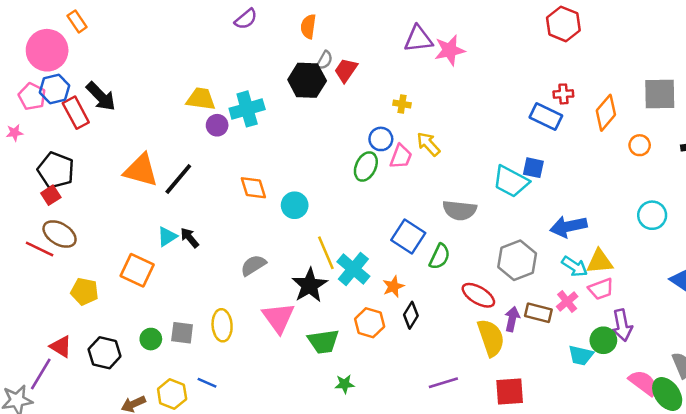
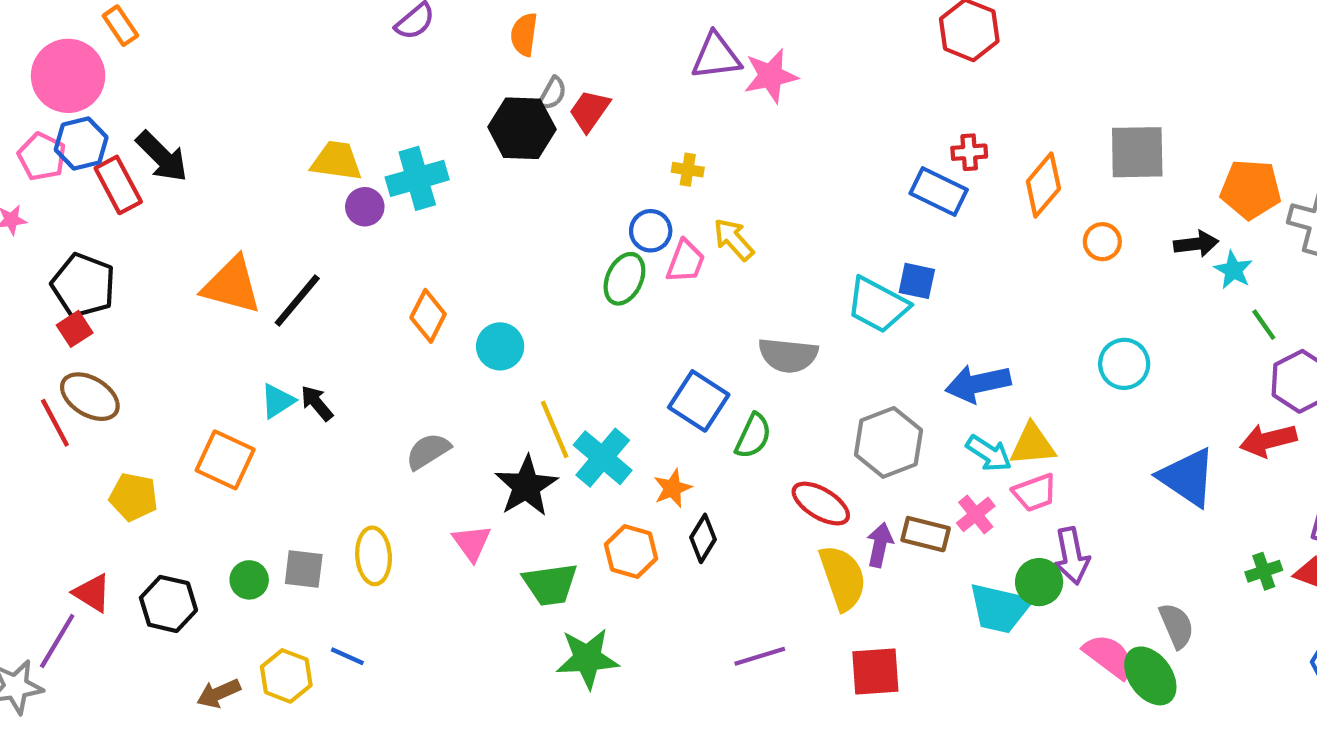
orange diamond: (253, 188) -> (428, 316), turned 44
red line: (40, 249) -> (55, 423), turned 36
pink triangle: (278, 318) -> (472, 543), size x0.7
cyan trapezoid: (581, 355) -> (1000, 608), size x1.4
green star: (345, 384) -> (587, 658), size x1.8

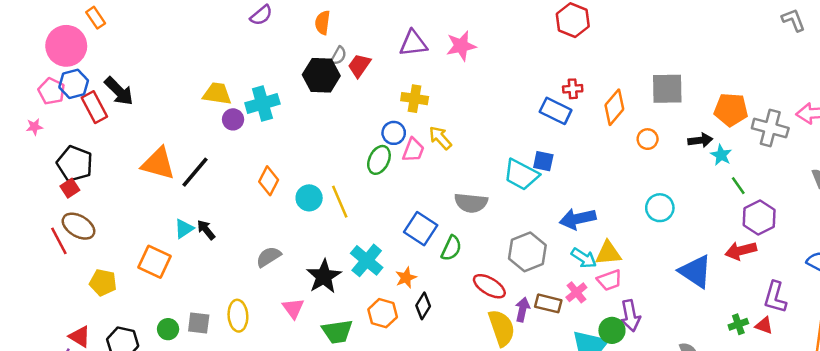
purple triangle: (716, 56) -> (413, 43), moved
yellow cross: (688, 170) -> (415, 99), size x1.5
yellow line: (555, 429) -> (340, 202), moved

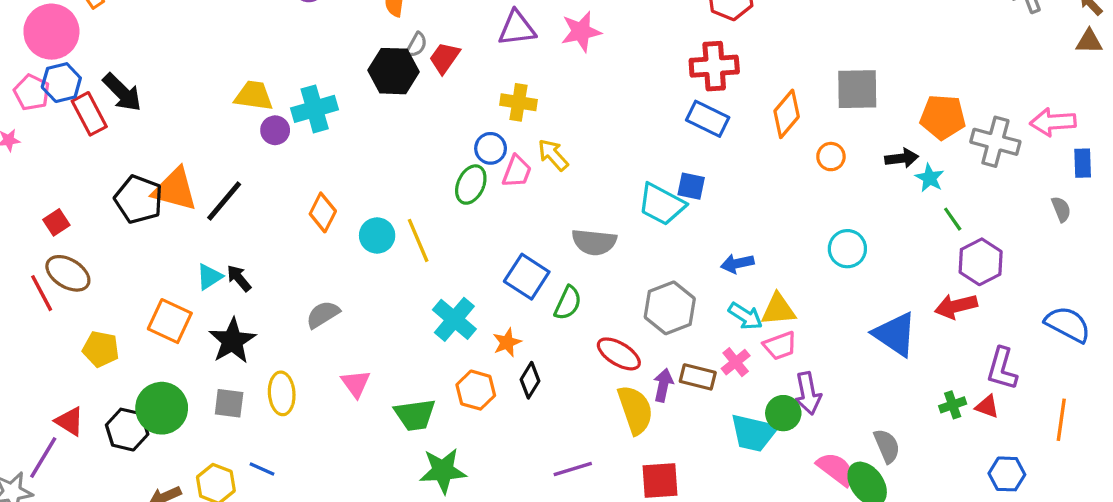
red cross: (573, 89) -> (714, 66), moved, size x1.8
black pentagon: (75, 164) -> (139, 199), moved
blue arrow: (578, 219) -> (737, 263), size x0.7
black star: (324, 276) -> (232, 341), moved
green circle: (168, 329) -> (162, 408), moved, size x1.8

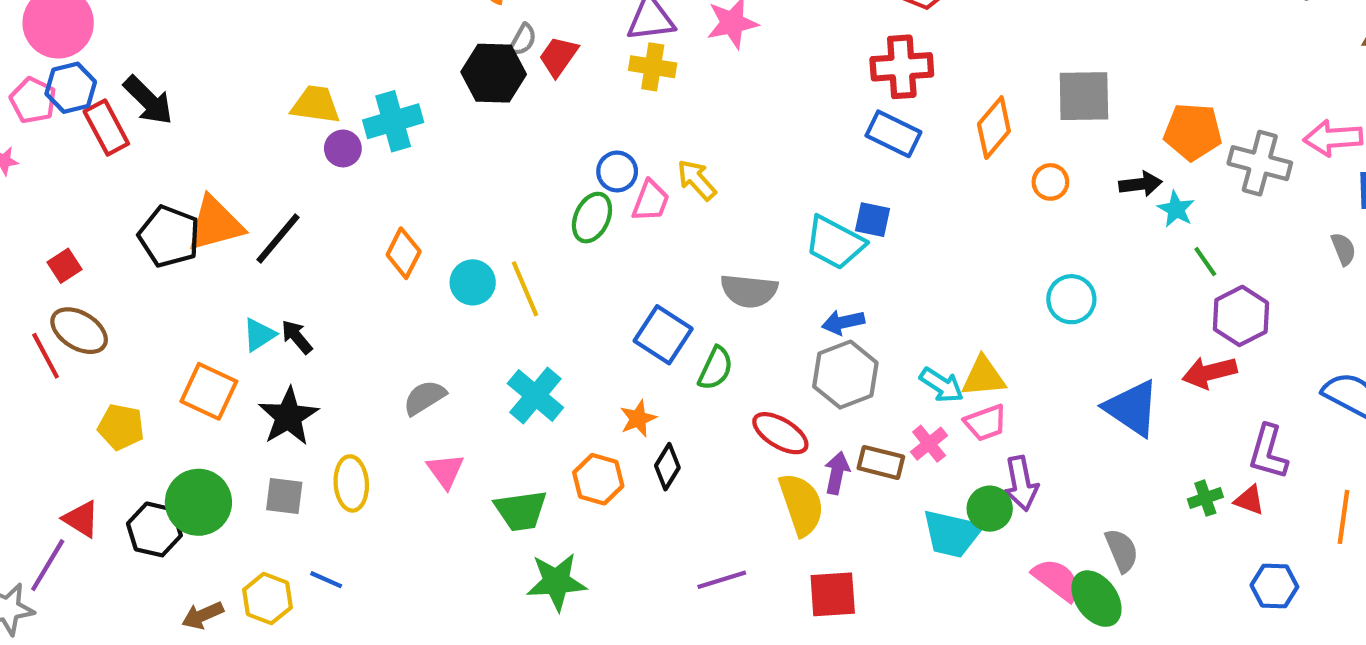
yellow cross: (518, 102) -> (653, 67), moved
orange triangle: (175, 189) -> (215, 224), turned -30
blue arrow: (737, 263) -> (843, 322), moved
gray semicircle: (323, 314) -> (425, 398), moved
cyan cross: (454, 319) -> (535, 395), moved

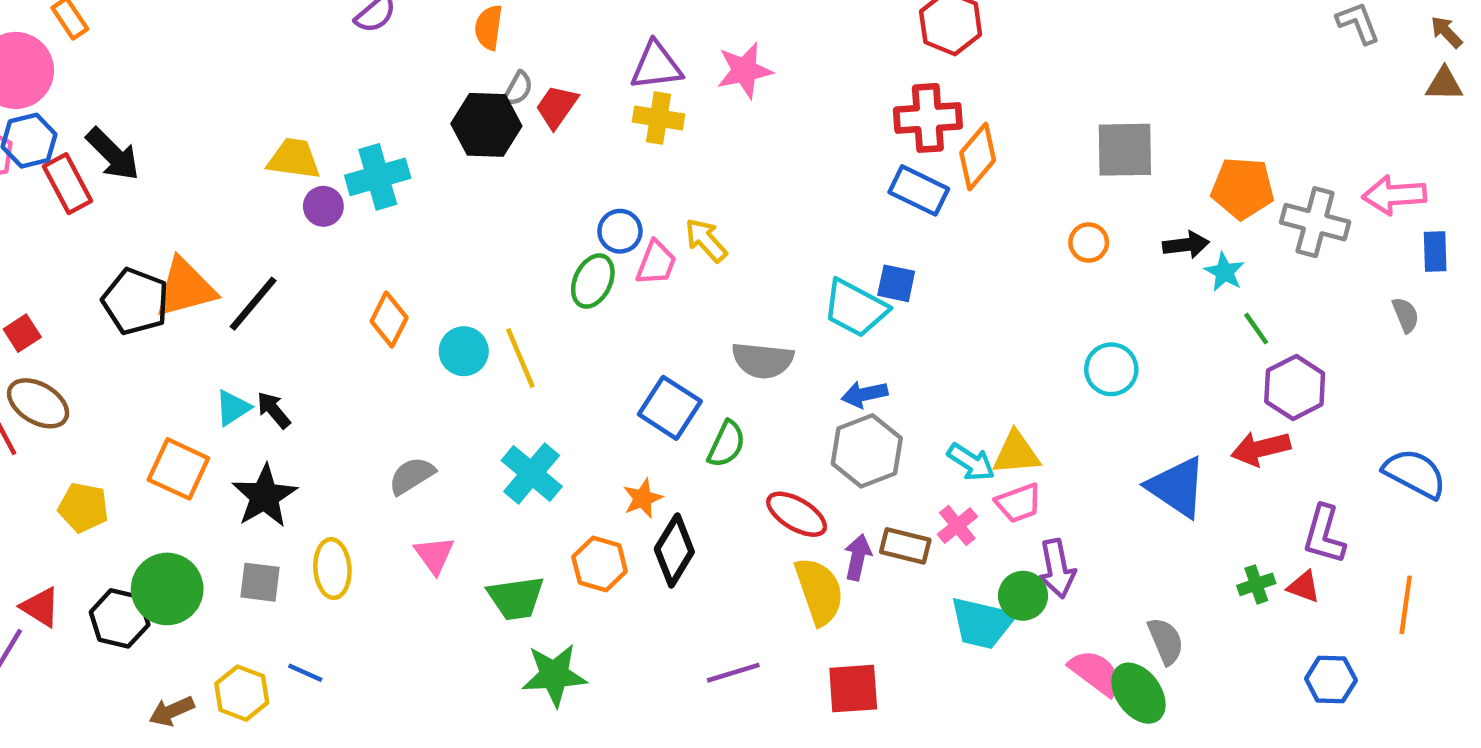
orange diamond: (994, 128) -> (978, 156), moved
black diamond: (667, 467) -> (674, 550), size x1.4

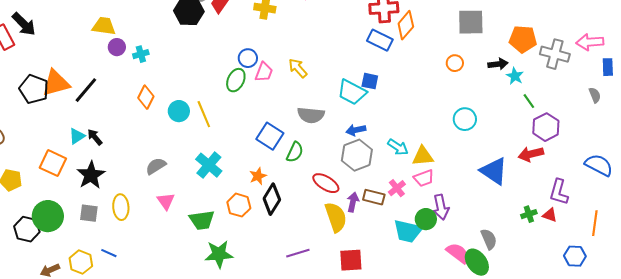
cyan cross: (378, 177) -> (141, 54), moved, size x0.6
yellow arrow: (706, 240) -> (298, 68), moved
cyan arrow: (971, 462) -> (398, 147), moved
blue hexagon: (1331, 680) -> (575, 256), moved

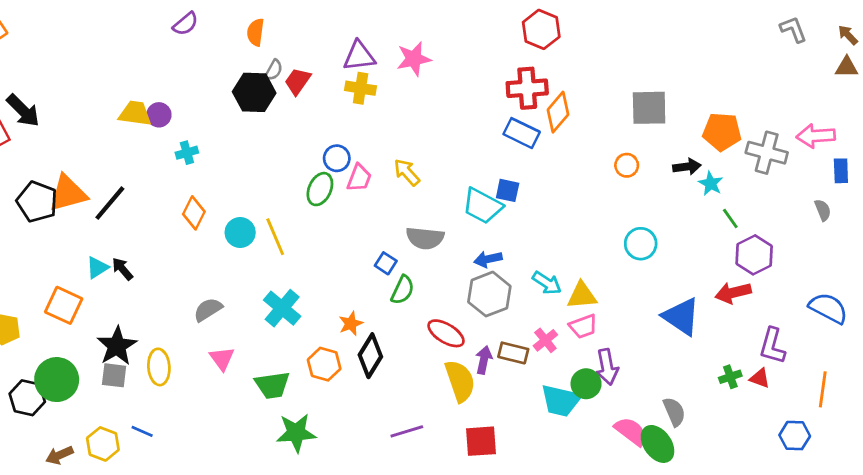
purple circle: (117, 47) -> (159, 115), moved
blue square: (270, 136) -> (386, 263), moved, size x0.6
black star: (91, 175) -> (117, 346), moved

